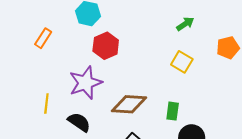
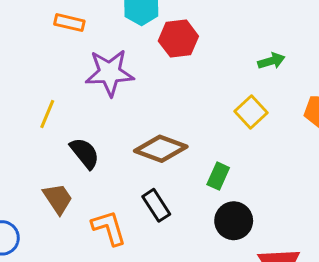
orange rectangle: (43, 38) -> (69, 23), turned 54
red hexagon: (106, 46) -> (178, 39), moved
purple star: (85, 83) -> (110, 73), moved

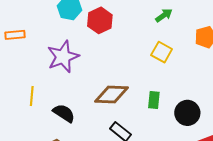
orange rectangle: (69, 23) -> (15, 35), moved
black circle: (234, 221) -> (187, 113), moved

